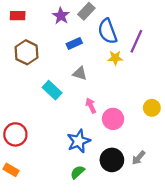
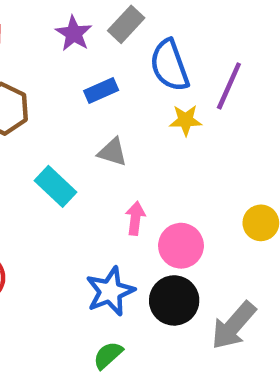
pink arrow: (91, 106) -> (135, 218), turned 32
gray arrow: (139, 158) -> (233, 326), size x1.6
black circle: (112, 160) -> (174, 300), moved

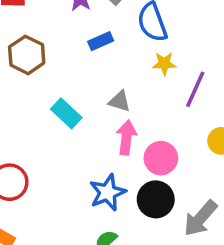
purple line: (229, 86) -> (195, 89), moved
gray triangle: (113, 152) -> (120, 101), moved
pink arrow: (135, 218) -> (126, 137), size x1.4

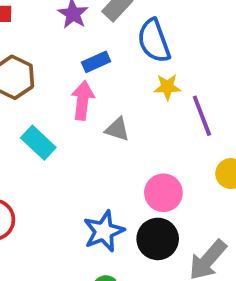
purple line: (195, 89) -> (202, 116), turned -45
cyan rectangle: (66, 113) -> (38, 143), moved
pink arrow: (126, 137) -> (83, 100), moved

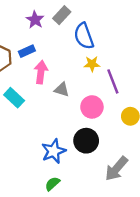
blue rectangle: (96, 62) -> (27, 51), moved
pink circle: (163, 193) -> (92, 107), moved
black circle: (158, 239) -> (86, 141), moved

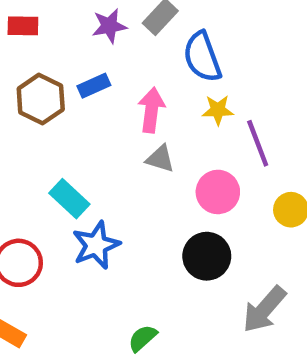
purple star: (35, 20) -> (109, 26), turned 30
pink arrow: (41, 72) -> (151, 110), moved
cyan rectangle: (14, 98) -> (69, 199), moved
blue star: (54, 151) -> (96, 245), moved

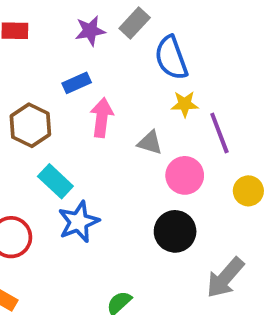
brown hexagon: (41, 99) -> (30, 125), moved
pink arrow: (151, 110) -> (102, 118), moved
gray triangle: (160, 159) -> (150, 143), moved

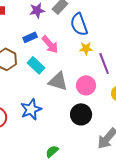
pink arrow: (102, 118) -> (50, 44), moved, turned 132
gray triangle: (150, 143) -> (58, 81), moved, size x1.5
cyan rectangle: (55, 181) -> (36, 65), moved

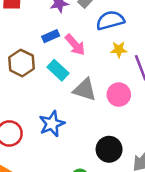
blue semicircle: (79, 24) -> (110, 20), turned 95
black circle: (81, 114) -> (109, 149), moved

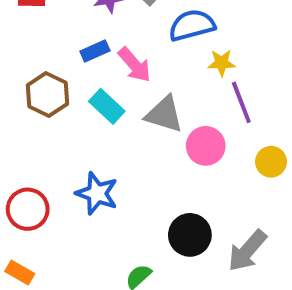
yellow star: (119, 50) -> (222, 63), moved
gray triangle: (85, 90) -> (164, 114), moved
blue star: (52, 124) -> (97, 193), turned -30

